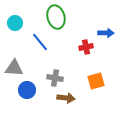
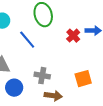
red cross: (86, 47) -> (73, 36), moved, turned -32

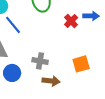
blue line: (27, 40) -> (13, 25), moved

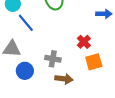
red cross: (71, 21) -> (84, 42), moved

